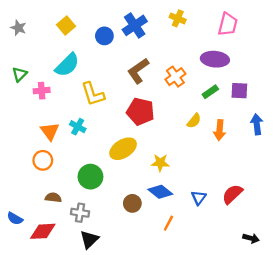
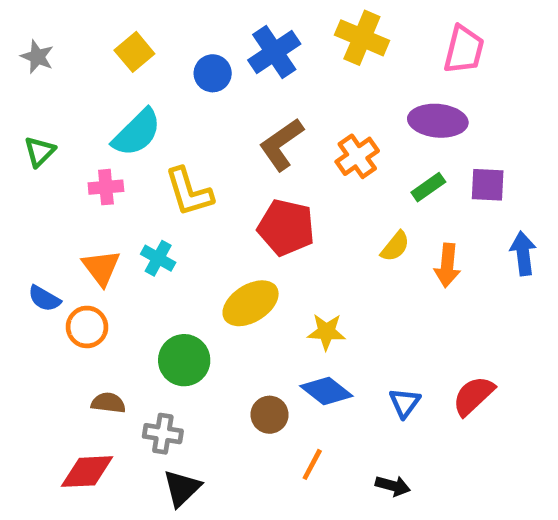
yellow cross: (178, 18) -> (362, 38), size x1.5
pink cross: (42, 91) -> (106, 187), moved
blue semicircle: (15, 219) -> (44, 299), moved
orange line: (168, 223) -> (312, 464), moved
black arrow: (251, 238) -> (393, 486), moved

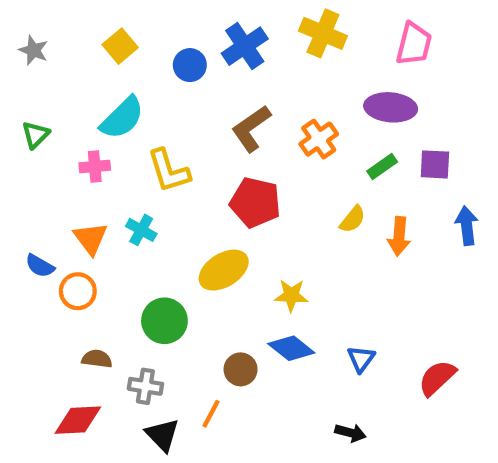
red semicircle: (473, 396) -> (437, 378), moved
orange line: (312, 464) -> (211, 414), moved
black triangle: (182, 488) -> (162, 435), turned -30

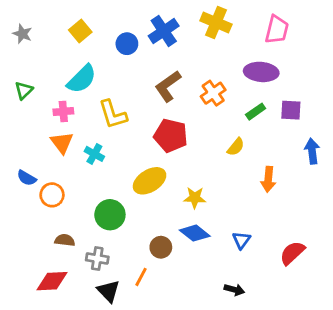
orange arrow: (399, 236) -> (268, 179), moved
orange triangle: (91, 238) -> (62, 143), moved

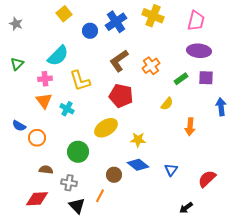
yellow square: (80, 31) -> (64, 14), moved
purple ellipse: (261, 72) -> (199, 51), moved
black arrow: (234, 290) -> (186, 208), moved, turned 128

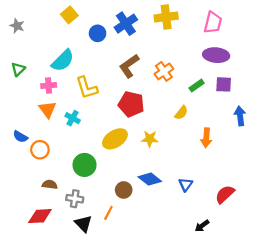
yellow cross: (153, 16) -> (166, 17), turned -30
yellow star: (138, 140) -> (150, 139), moved

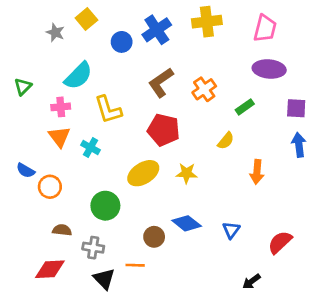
gray star: (17, 26) -> (55, 32), moved
purple square: (224, 84) -> (296, 108), moved
orange line: (108, 213) -> (135, 265), turned 64

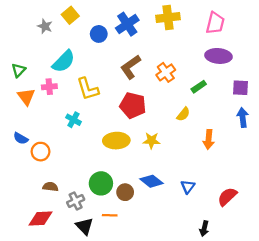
orange triangle: (59, 137) -> (26, 97), moved
yellow ellipse: (143, 173) -> (116, 141), turned 30
green circle: (105, 206) -> (101, 183), moved
gray cross: (93, 248) -> (76, 201), turned -35
black arrow: (252, 281) -> (204, 228), turned -40

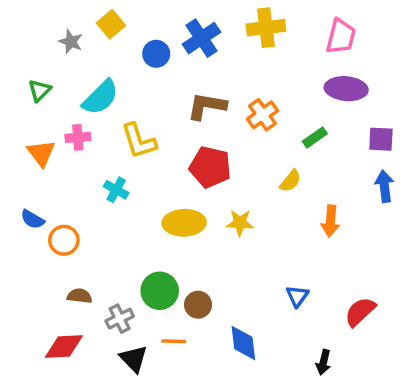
brown L-shape: (131, 67) -> (207, 106), turned 45
green triangle: (19, 70) -> (39, 90), moved
blue diamond: (151, 181) -> (243, 343), moved, turned 45

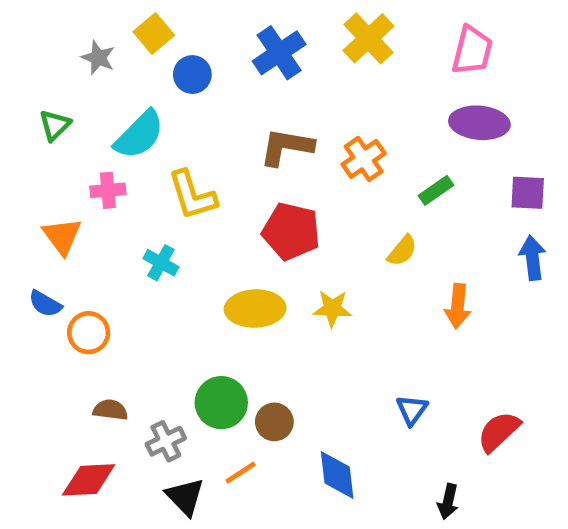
yellow cross: (266, 28) -> (368, 38), turned -36
blue circle: (156, 54) -> (192, 75), moved
orange triangle: (41, 153) -> (62, 236), moved
orange line: (174, 341) -> (241, 473), turned -35

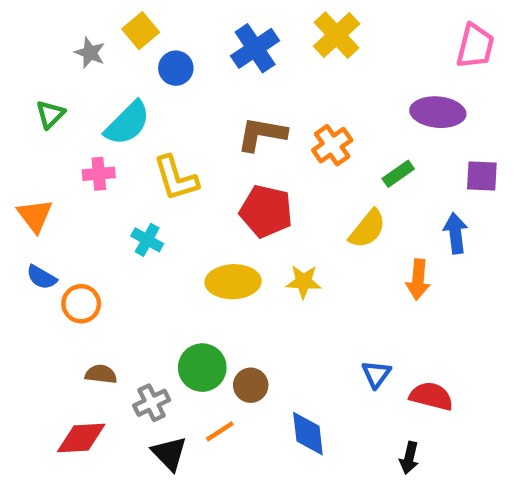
pink trapezoid: (472, 50) -> (475, 46), moved
orange triangle: (62, 236) -> (35, 216), moved
yellow semicircle: (402, 251) -> (367, 229), size x1.4
blue arrow: (532, 258) -> (455, 233), moved
red semicircle: (499, 432) -> (431, 396), moved, turned 57

